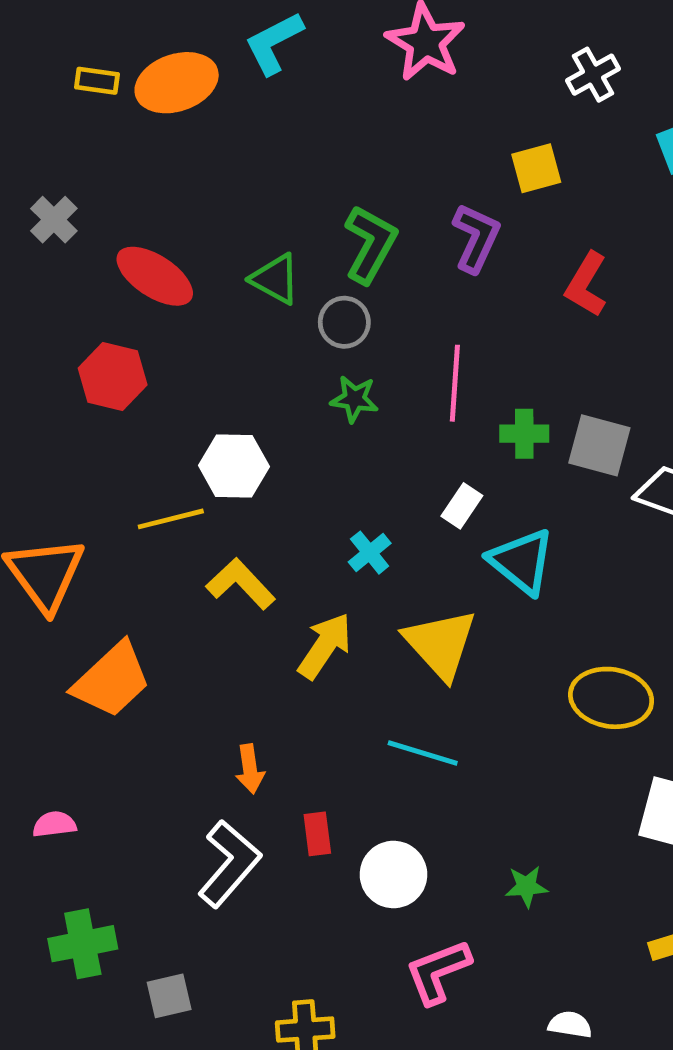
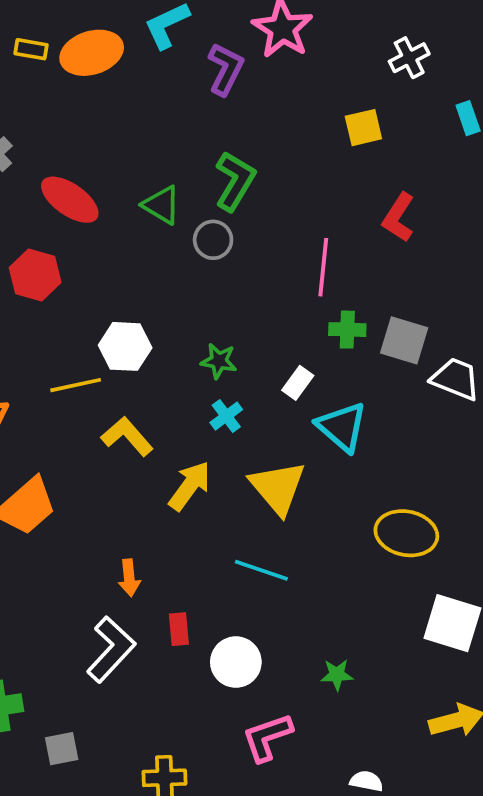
purple L-shape: (476, 238) -> (226, 69), moved
pink line: (455, 383) -> (323, 267), moved
green star: (354, 399) -> (219, 361), moved

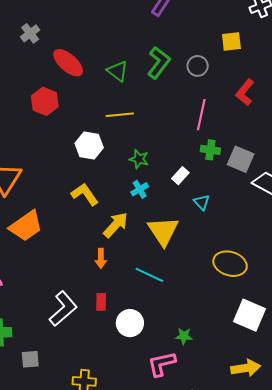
gray circle: (213, 240) -> (198, 66), moved
yellow line: (76, 385) -> (120, 115), moved
cyan triangle: (342, 427) -> (202, 202), size x0.6
orange arrow: (129, 578) -> (101, 258), moved
pink L-shape: (267, 737) -> (162, 364), moved

